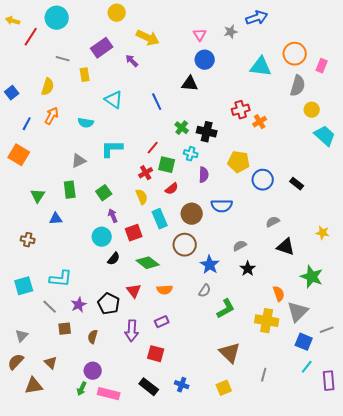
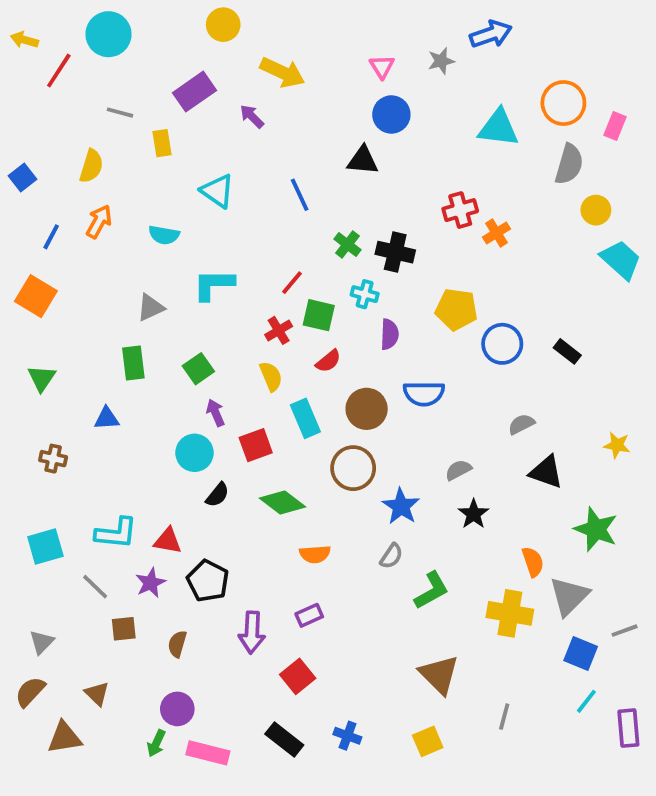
green triangle: (38, 196) -> (42, 378), moved
red triangle: (134, 291) -> (168, 541), moved, turned -42
red square: (156, 354) -> (298, 676), turned 36

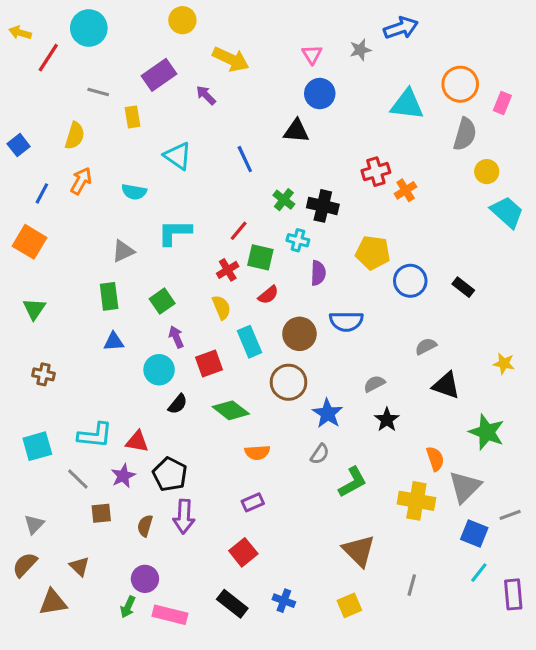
blue triangle: (107, 418) -> (114, 342), moved
purple arrow: (252, 632) -> (184, 516), moved

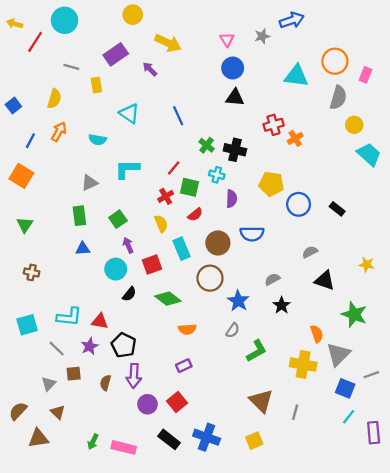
black triangle: (296, 131) -> (235, 98), moved
gray triangle: (34, 524) -> (49, 384), moved
purple circle: (145, 579) -> (147, 404), moved
gray line: (412, 585) -> (295, 412), moved
blue cross: (284, 601) -> (207, 437), size x1.6

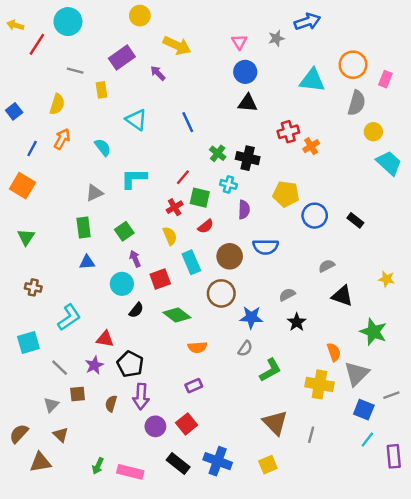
cyan semicircle: (97, 140) -> (103, 147), turned -138
blue star: (238, 301) -> (251, 317), turned -30
cyan L-shape: (69, 317) -> (69, 317), moved, turned -40

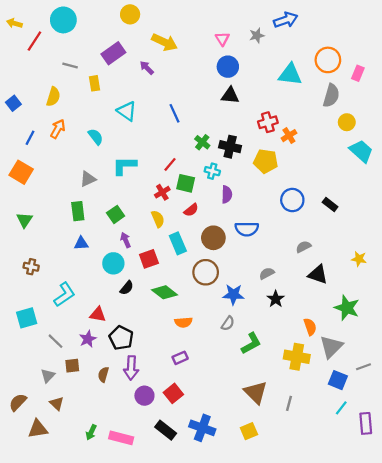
yellow pentagon: (286, 194) -> (266, 161), moved

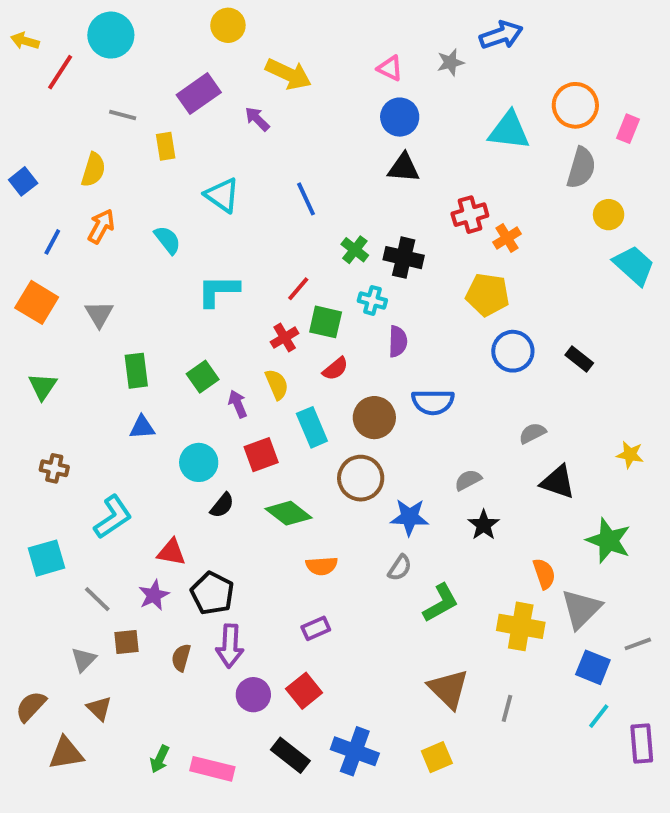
pink triangle: (222, 39) -> (390, 68), turned -32
yellow pentagon: (266, 161) -> (488, 295), moved
gray triangle: (88, 179) -> (99, 314), moved, turned -36
purple arrow: (126, 240) -> (238, 404), moved

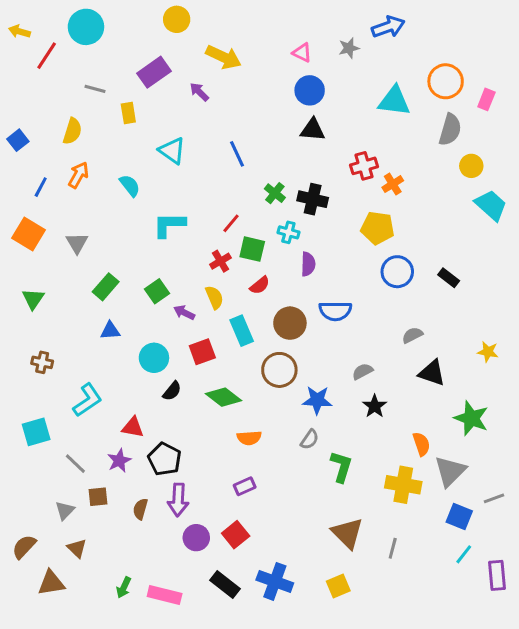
green rectangle: (136, 371) -> (106, 287), turned 48
purple arrow: (238, 404) -> (184, 312), turned -40
green L-shape: (441, 603) -> (341, 467), turned -44

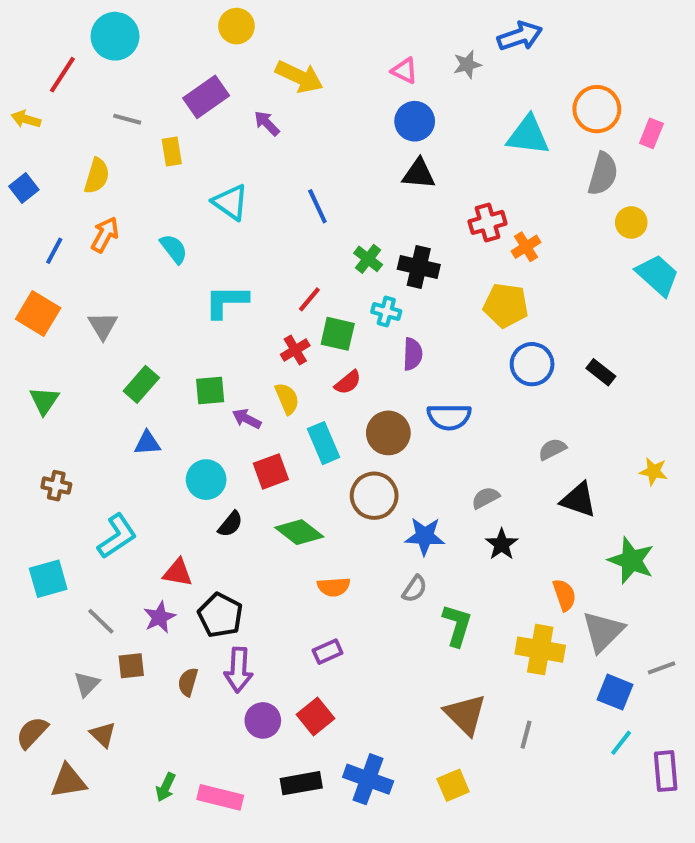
yellow arrow: (19, 31) -> (26, 119), moved
green square: (157, 291) -> (210, 390), turned 30
black rectangle: (225, 584) -> (301, 783), turned -48

